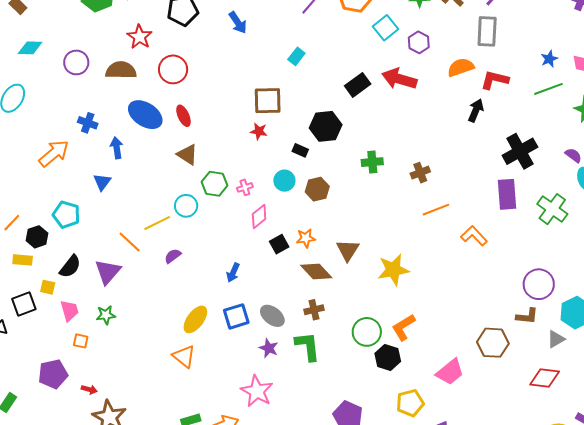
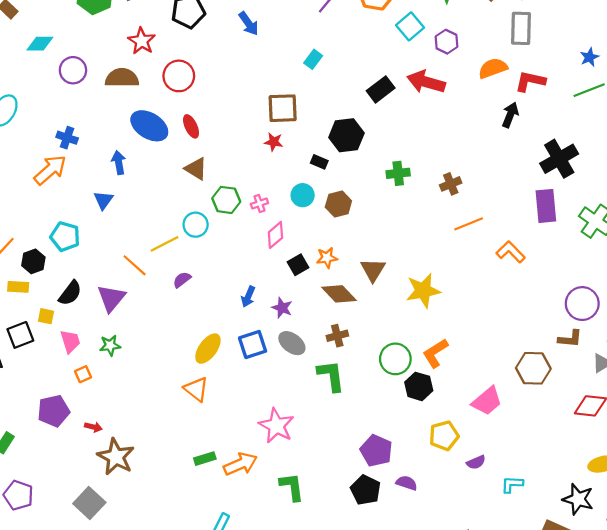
cyan diamond: (30, 48) -> (40, 44), moved
blue cross: (88, 123) -> (67, 138), moved
orange square: (81, 341) -> (83, 374), turned -35
purple star: (269, 348) -> (282, 308), moved

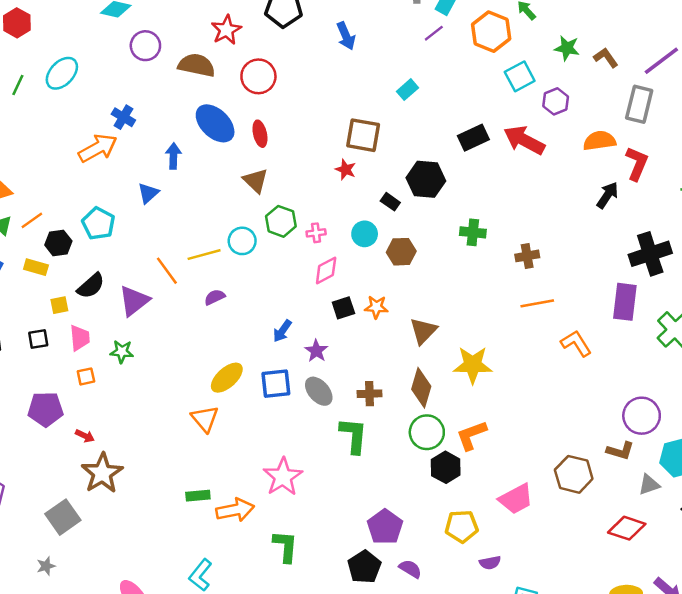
red L-shape: (530, 81) -> (637, 163), turned 88
brown diamond: (339, 294) -> (421, 388), moved, turned 48
yellow square: (46, 316) -> (59, 305), turned -35
black square: (20, 335) -> (38, 339), moved, size x0.7

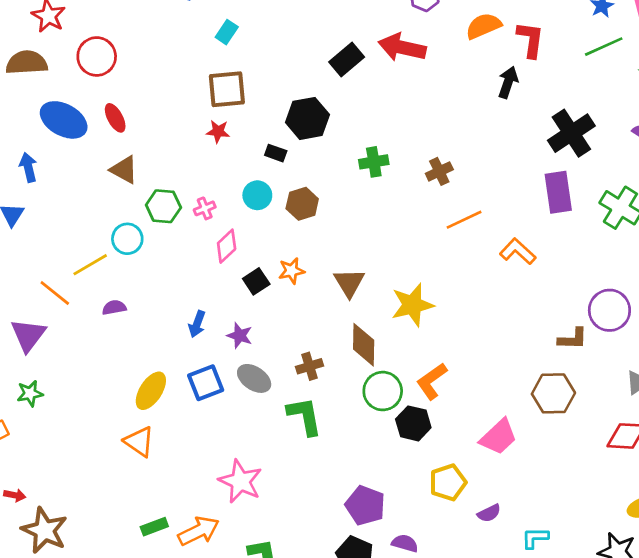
cyan rectangle: (408, 90) -> (227, 32), moved
purple semicircle: (215, 297) -> (114, 308), turned 30
brown L-shape: (620, 451) -> (573, 339), moved

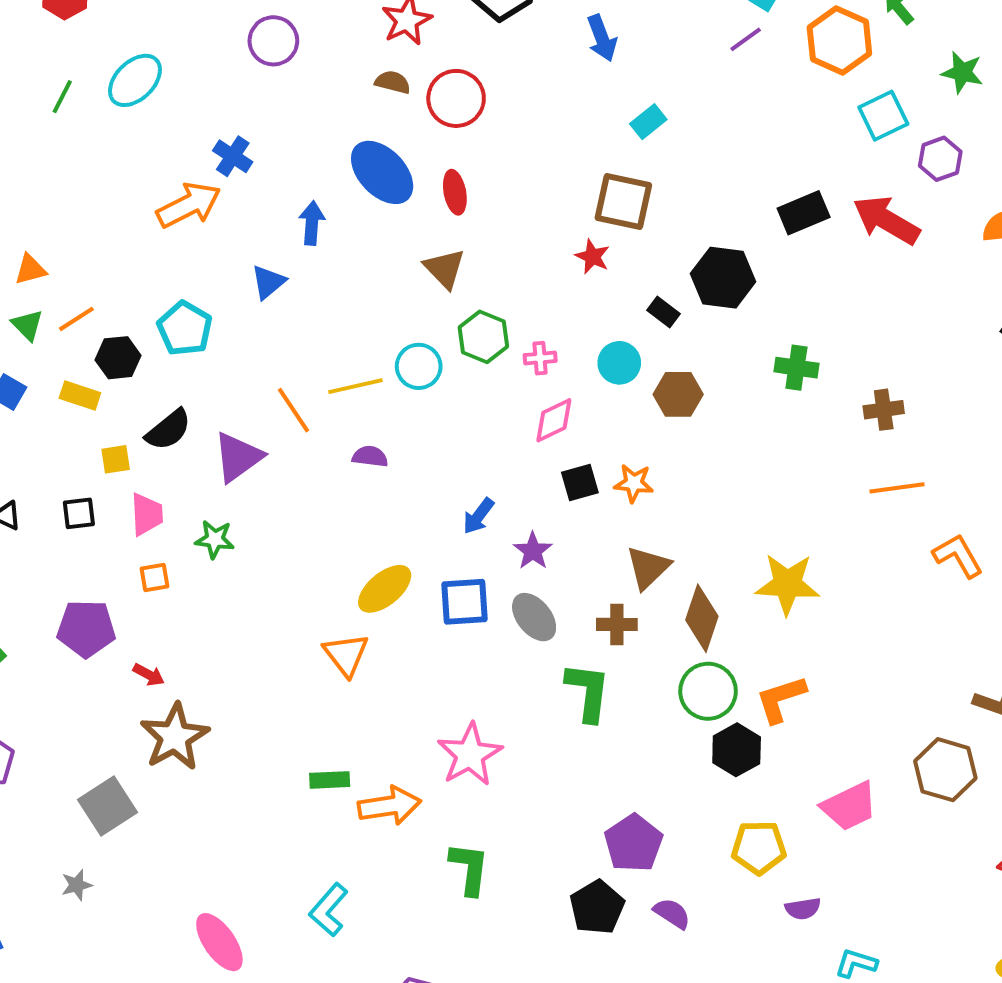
brown semicircle: (27, 63) -> (393, 82), moved, size x0.6
brown triangle: (349, 283) -> (648, 568), moved

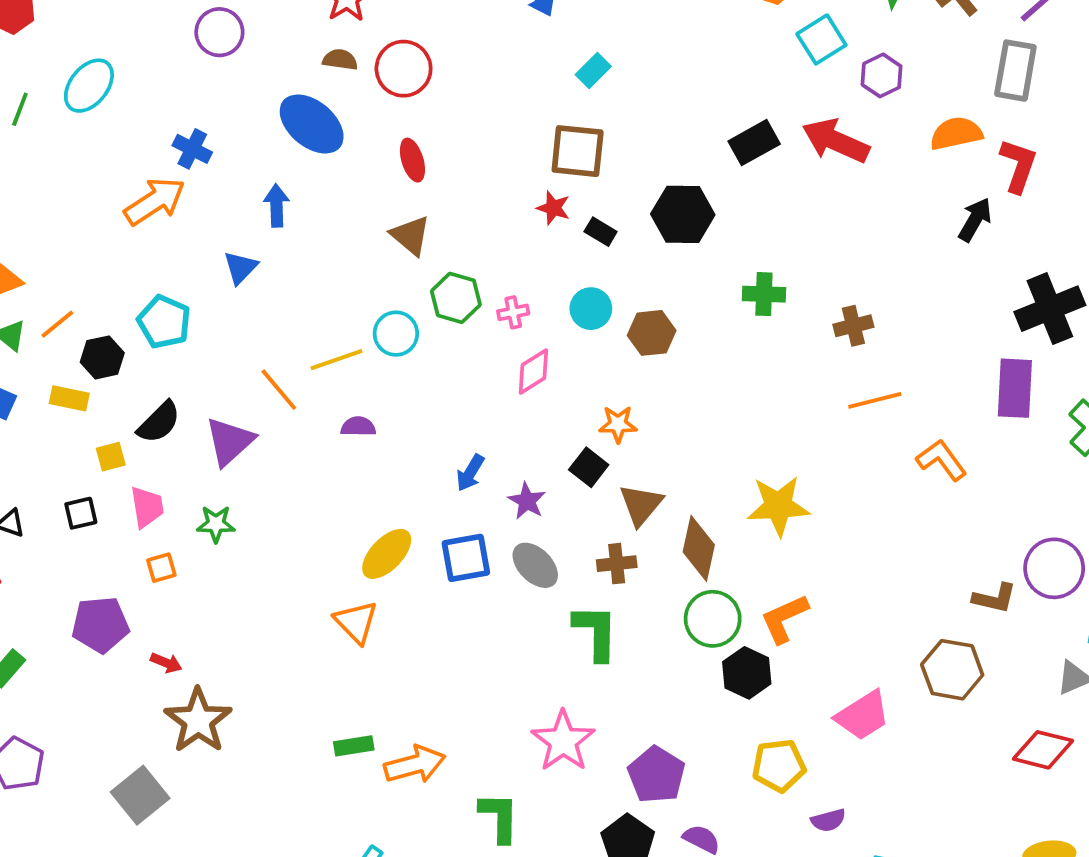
blue ellipse: (382, 172) -> (312, 124), moved
black rectangle: (663, 312) -> (601, 232), moved
black square: (580, 482) -> (589, 467), moved, turned -30
pink star: (470, 755) -> (563, 741), moved

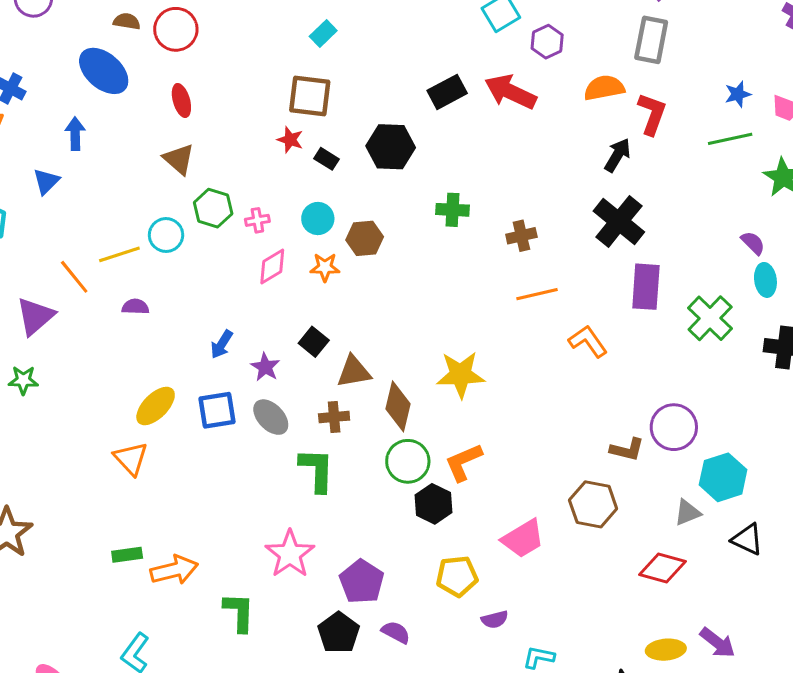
black cross: (1050, 309) -> (619, 221), moved, turned -30
orange star: (618, 424) -> (325, 267), moved
brown triangle: (641, 505) -> (354, 372), turned 39

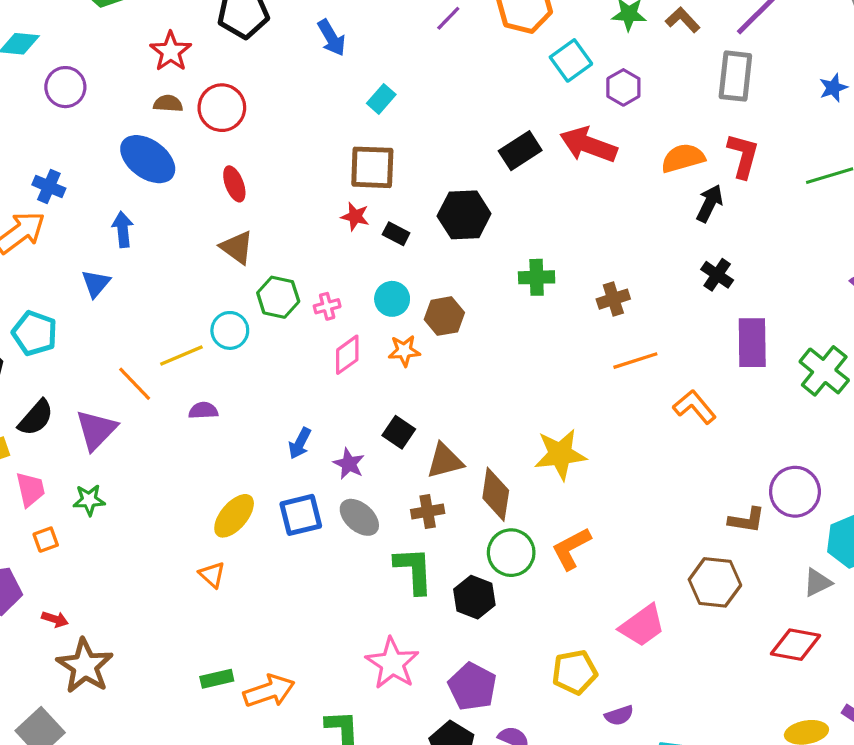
orange semicircle: (604, 88) -> (683, 158), moved
blue star: (738, 94) -> (833, 88), moved
black cross: (619, 221) -> (717, 275), size x0.6
orange triangle: (131, 459) -> (212, 575), size x0.7
black hexagon: (433, 504) -> (474, 597), moved

